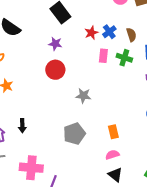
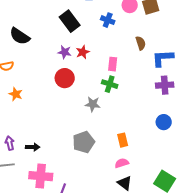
blue cross: (109, 32) -> (108, 20), moved, turned -32
red star: (91, 33) -> (83, 52), moved
green cross: (124, 58) -> (110, 84), moved
black arrow: (22, 126) -> (33, 147), moved, turned -88

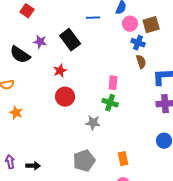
blue cross: (108, 20) -> (138, 43), moved
purple star: (65, 52) -> (40, 42), moved
red star: (83, 52) -> (60, 71), moved

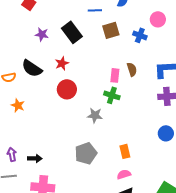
pink circle: (130, 24) -> (158, 19), moved
brown square: (151, 25) -> (111, 30), moved
black semicircle: (20, 55) -> (32, 68), moved
brown semicircle: (141, 62) -> (132, 69), moved

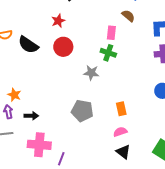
black semicircle: (32, 68) -> (28, 45), moved
brown semicircle: (132, 69) -> (128, 16), moved, turned -32
orange star: (18, 105) -> (14, 95), moved
gray pentagon: (86, 153) -> (82, 111), turned 30

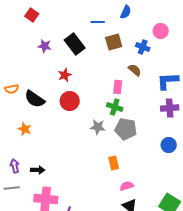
orange star: (14, 95) -> (25, 129), moved
orange rectangle: (121, 109) -> (114, 163), moved
gray pentagon: (82, 111) -> (126, 129), moved

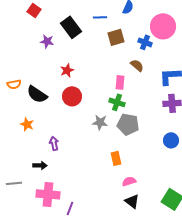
pink circle: (161, 31) -> (163, 26), size x1.6
black rectangle: (75, 44) -> (71, 27), moved
purple arrow: (15, 166) -> (54, 143), moved

